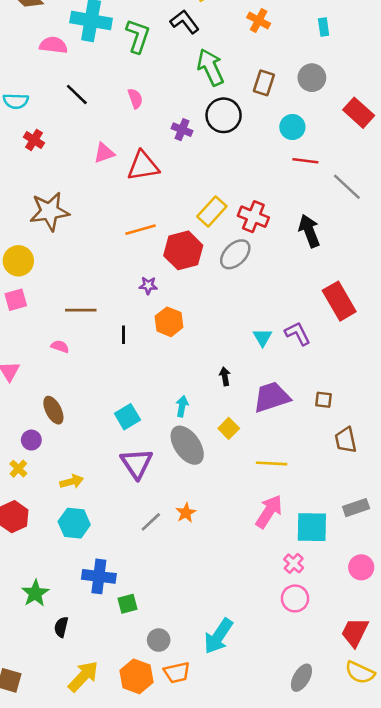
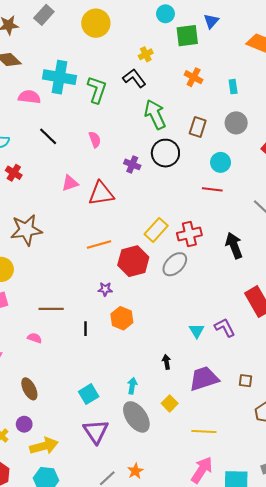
cyan rectangle: (324, 27) -> (233, 87), moved
red line: (305, 161) -> (212, 189), moved
red cross: (253, 217) -> (189, 234), turned -35
purple circle: (31, 440) -> (24, 424), moved
yellow arrow: (72, 482) -> (44, 446), size x1.5

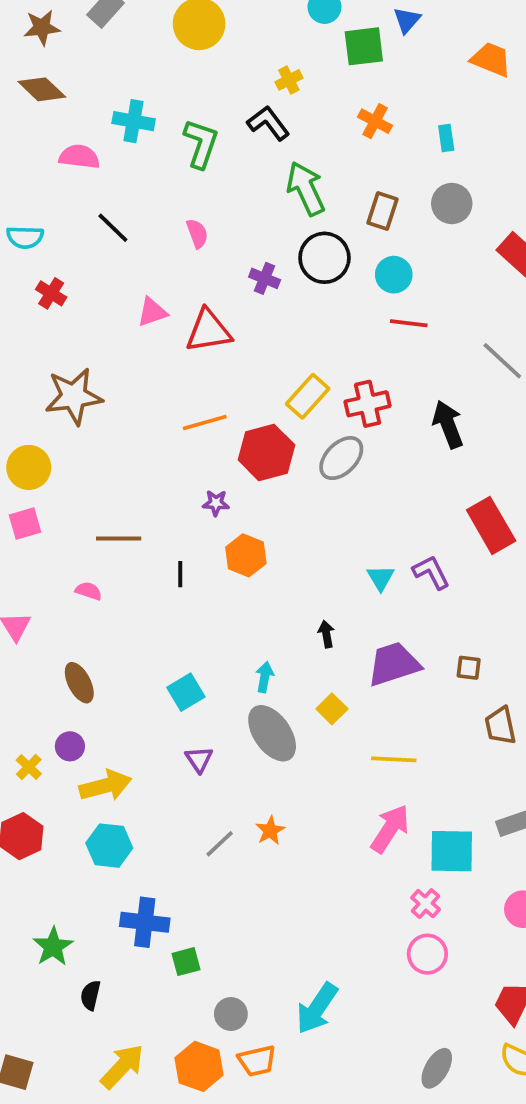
cyan cross: (60, 77) -> (134, 121), size x0.7
cyan circle: (221, 162) -> (394, 275), moved
purple triangle: (96, 431) -> (199, 759), size x0.6

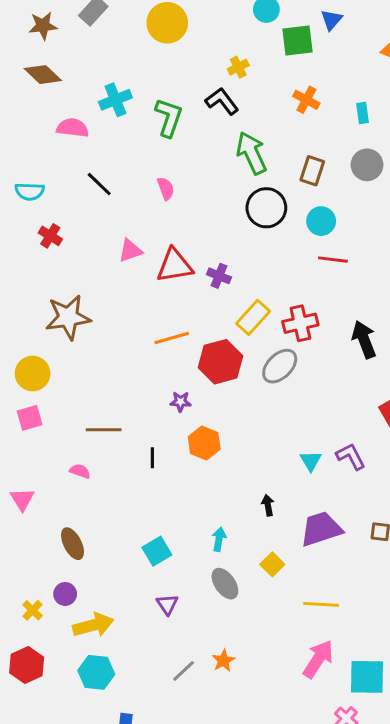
cyan cross: (134, 121) -> (115, 100), turned -32
purple cross: (265, 278) -> (219, 276), moved
gray ellipse: (272, 733) -> (225, 584), size x0.7

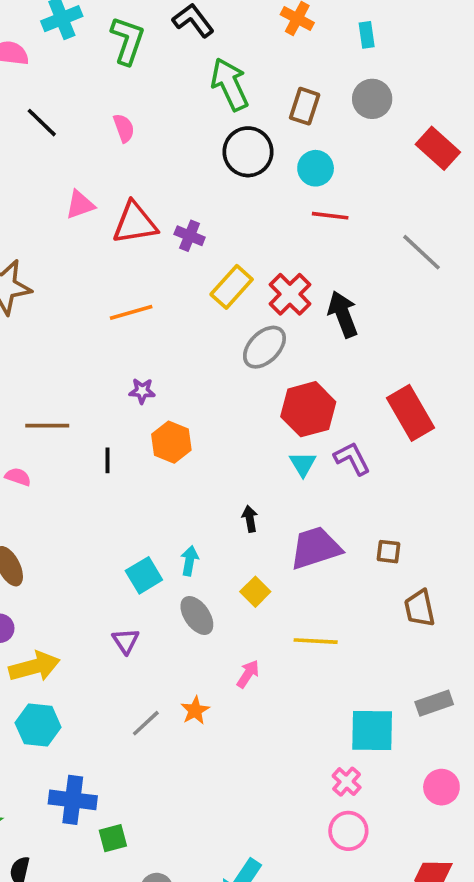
red cross: (300, 323) -> (290, 294), turned -32
black arrow: (364, 339) -> (343, 314), moved
red hexagon: (220, 362) -> (308, 409), moved
cyan square: (157, 551) -> (144, 575), moved
pink arrow: (318, 659) -> (248, 674), moved, size x0.6

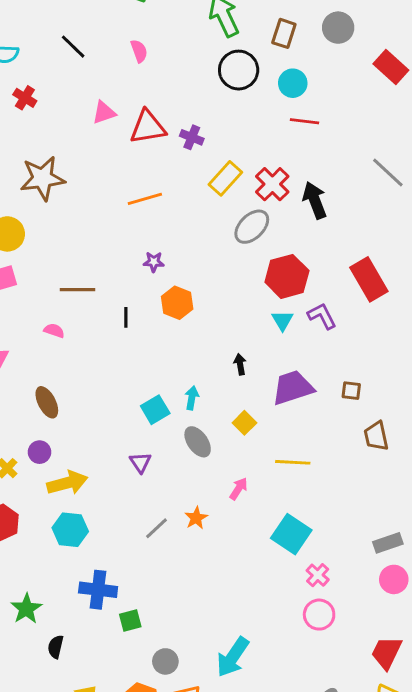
gray line: (421, 252) -> (388, 172), moved
gray rectangle: (434, 703) -> (388, 543), moved
cyan square: (372, 730) -> (291, 534), moved, turned 33

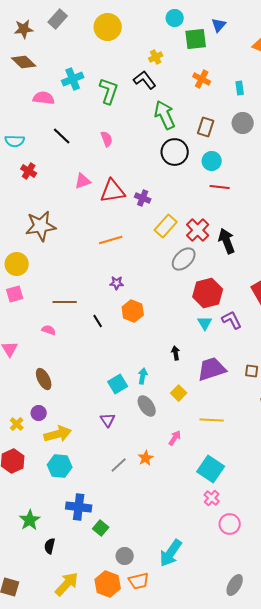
black line: (126, 317) -> (98, 321), turned -32
pink cross: (318, 575) -> (212, 498), moved
green square: (130, 620) -> (101, 528), turned -35

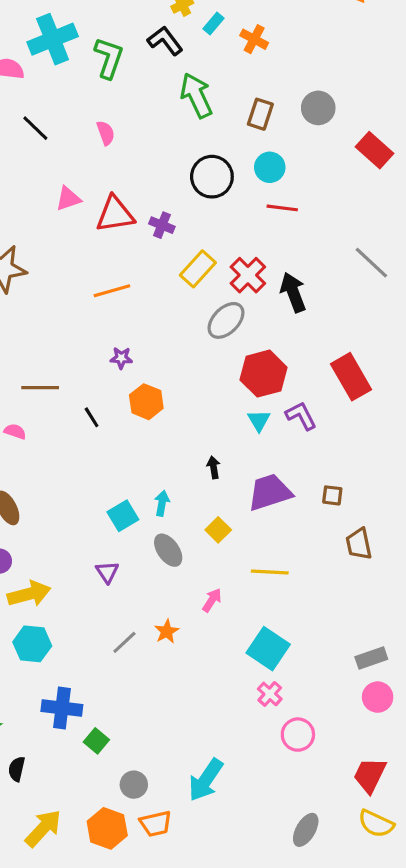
cyan cross: (73, 79) -> (53, 39), size x1.4
cyan rectangle: (240, 88) -> (214, 24), moved, turned 48
black circle: (175, 152) -> (212, 177), moved

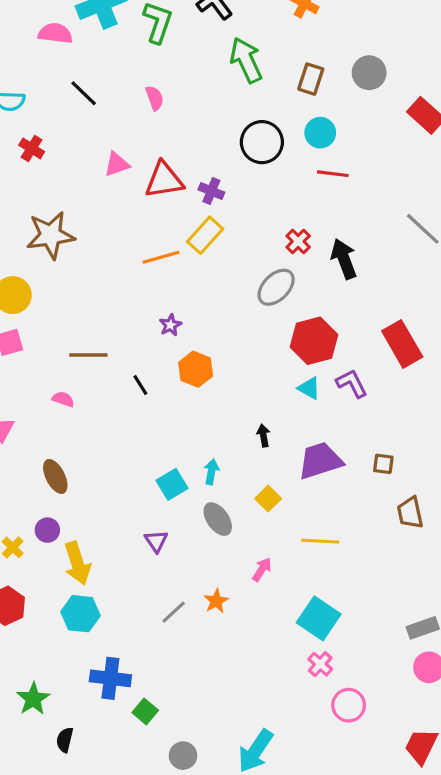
yellow rectangle: (198, 269) -> (205, 235), moved
red cross: (248, 275) -> (298, 241), size x0.7
purple star: (121, 358) -> (170, 325), turned -30
cyan triangle: (259, 420) -> (309, 388), turned -30
yellow arrow: (29, 594) -> (77, 563), turned 87

